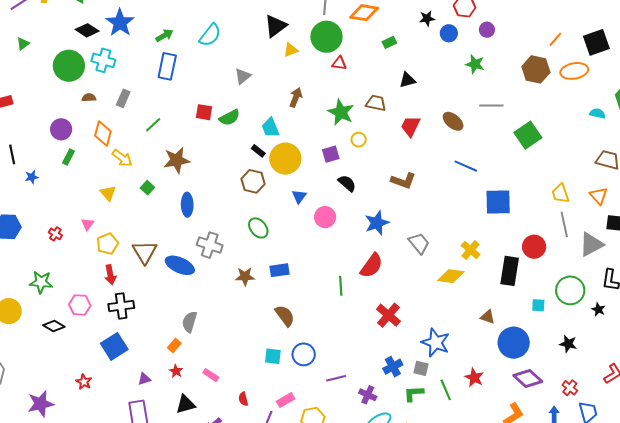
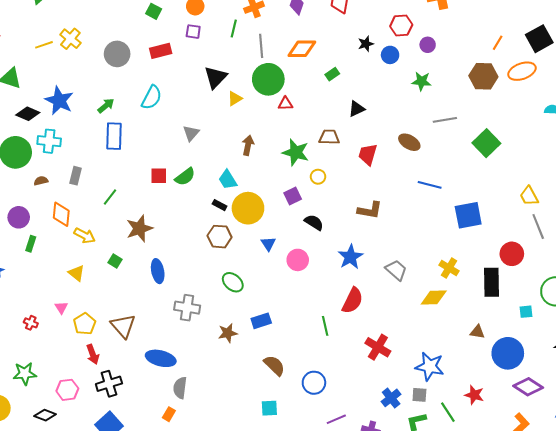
blue ellipse: (180, 265) -> (161, 358), moved
blue circle: (304, 354) -> (314, 383), moved

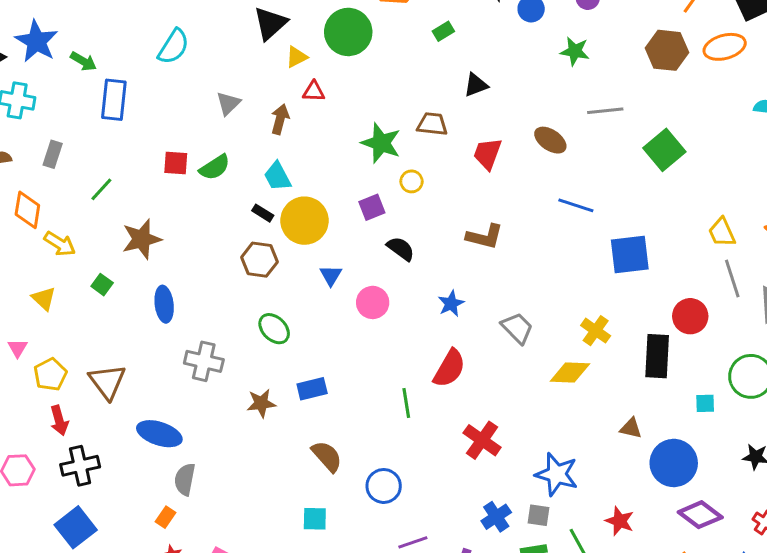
red triangle: (286, 104) -> (314, 91), moved
green arrow: (106, 106) -> (83, 61), moved, turned 66
brown arrow: (248, 145) -> (280, 119), moved
blue star: (350, 257) -> (451, 304), size x0.7

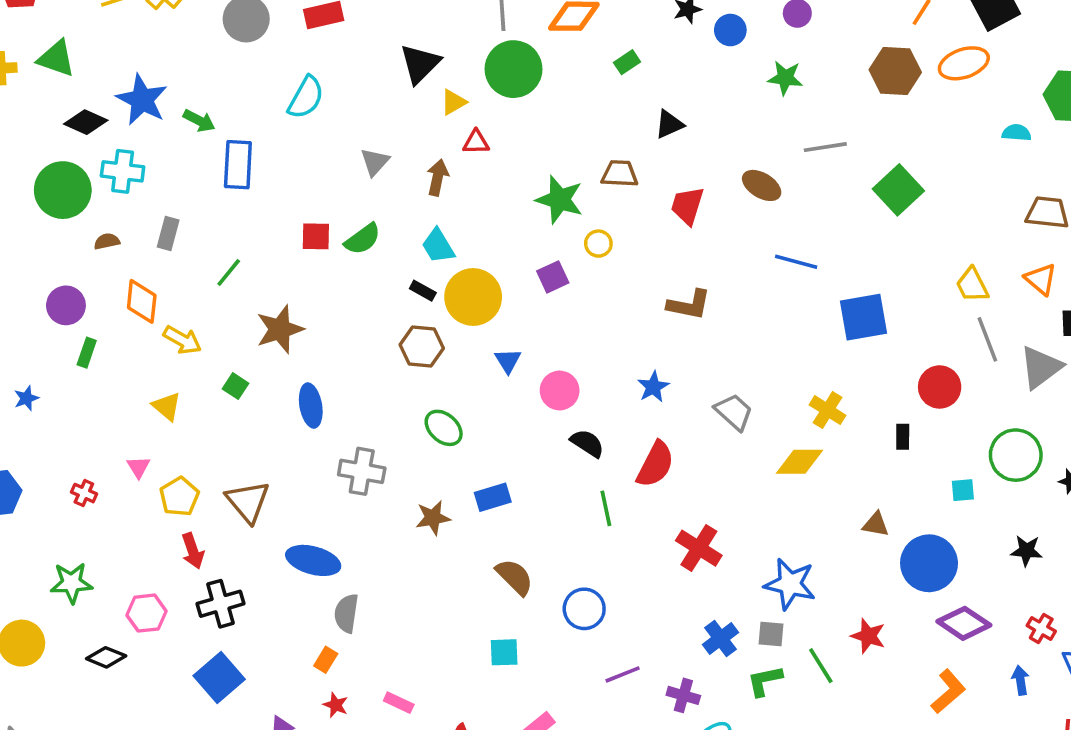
black semicircle: (401, 249) -> (587, 443), moved
black rectangle: (657, 356) -> (903, 437), size x0.5

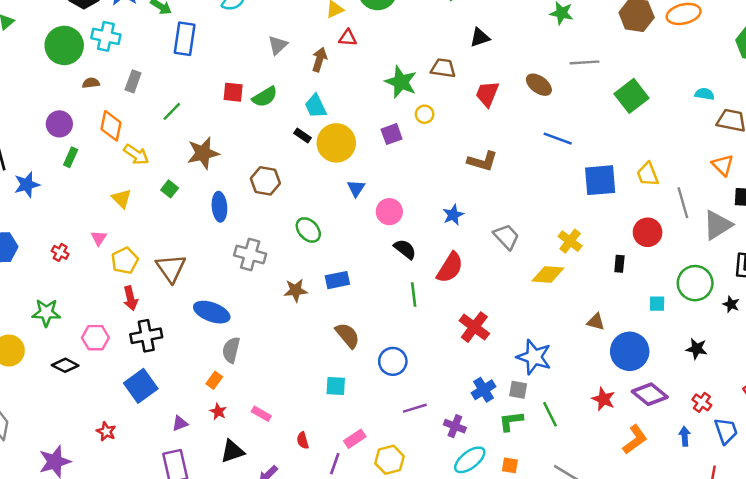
cyan semicircle: (1017, 133) -> (705, 94), moved
yellow trapezoid: (972, 285) -> (648, 174), moved
brown hexagon: (422, 346) -> (265, 181), moved
blue star: (26, 398) -> (27, 185), size x1.5
red star: (868, 636) -> (603, 399), moved

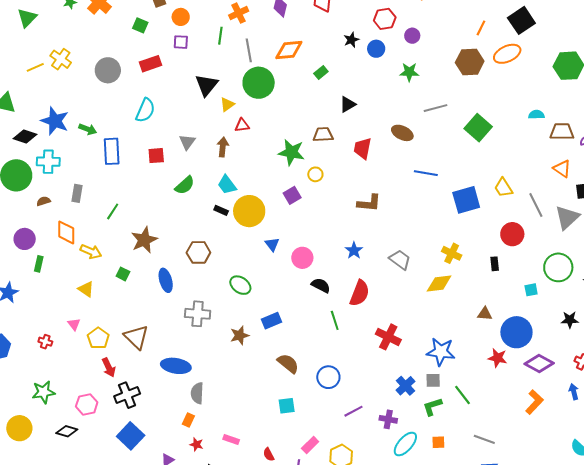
red square: (233, 92) -> (156, 156), moved
red star: (603, 399) -> (498, 358), moved

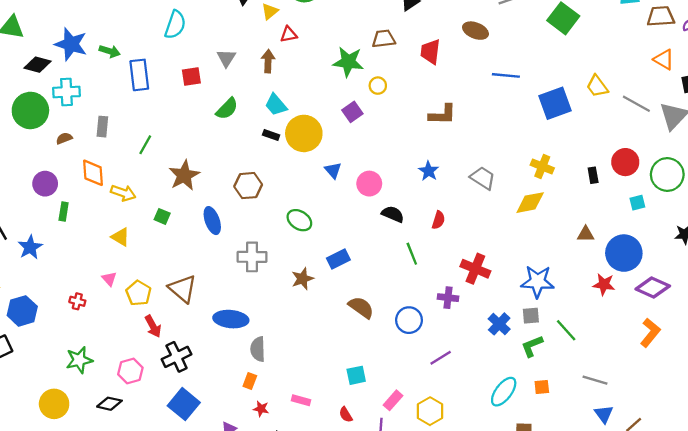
gray line: (536, 205) -> (636, 104), turned -30
red circle: (512, 234) -> (625, 162), moved
red semicircle: (360, 293) -> (438, 220), size x0.6
cyan square: (287, 406) -> (356, 375), moved
purple cross: (388, 419) -> (448, 298), moved

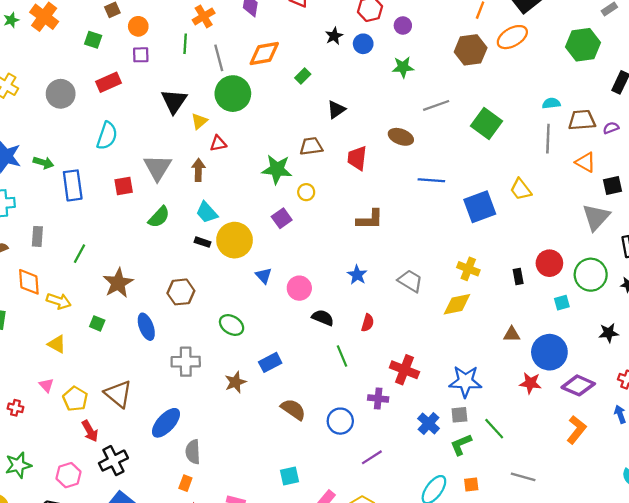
gray triangle: (226, 58) -> (158, 168), size x1.5
gray line: (636, 104) -> (548, 139), moved, turned 64
blue ellipse: (231, 319) -> (166, 423), turned -52

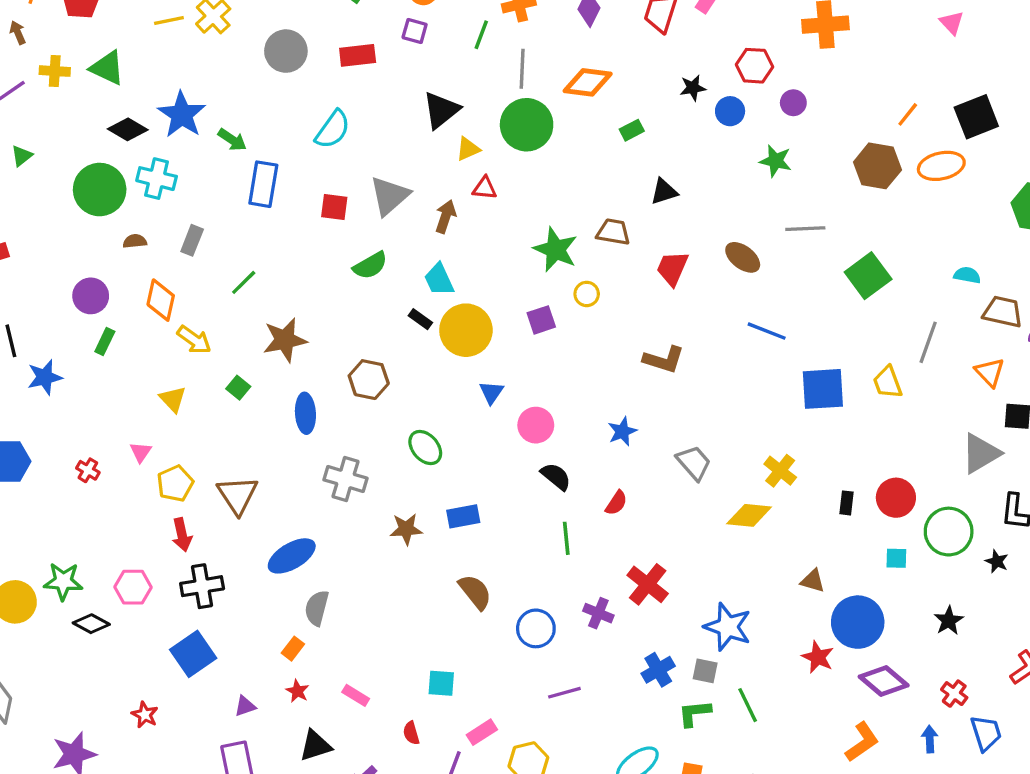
gray line: (548, 139) -> (928, 342), moved
black star: (609, 333) -> (949, 621), turned 30
green star: (18, 465) -> (63, 581), moved

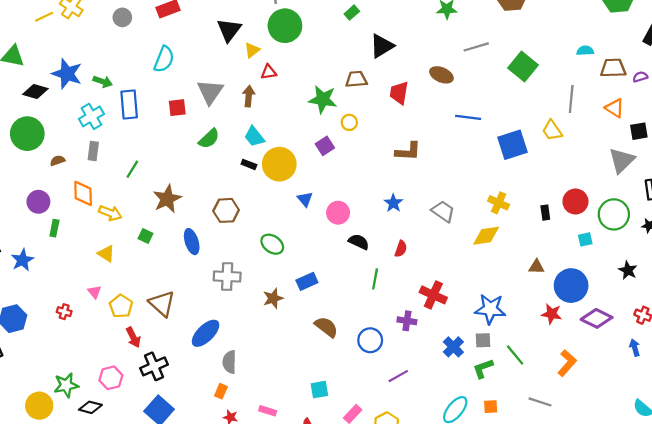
gray circle: (286, 51) -> (122, 17), size x0.7
cyan cross: (157, 179) -> (91, 116), moved, turned -30
black triangle: (664, 192) -> (382, 46), size x1.4
green line: (566, 538) -> (375, 279), turned 30
orange L-shape: (862, 742) -> (567, 363), moved

